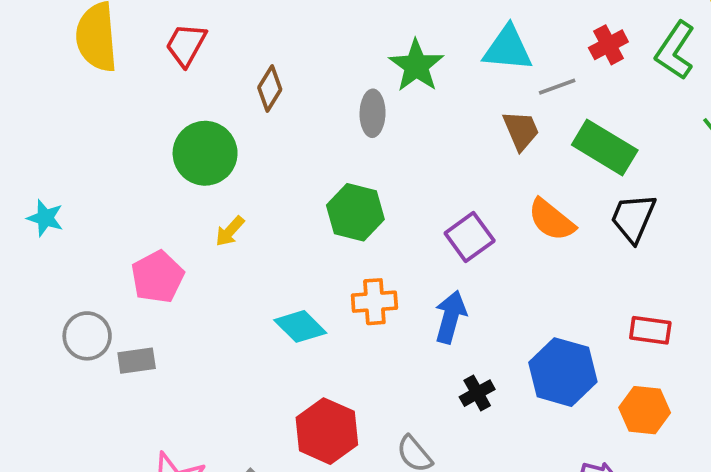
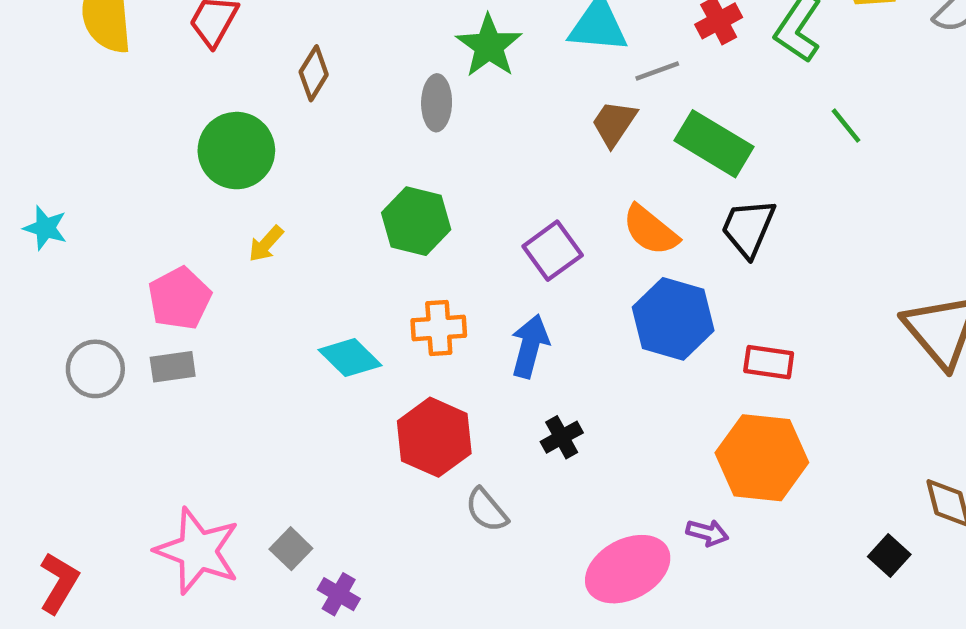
brown trapezoid: (521, 130) -> (614, 123), turned -123
gray rectangle: (137, 361) -> (173, 367), moved
blue hexagon: (563, 372) -> (673, 319), moved
orange hexagon: (645, 410) -> (762, 458), size x1.5
red hexagon: (327, 431) -> (434, 437), moved

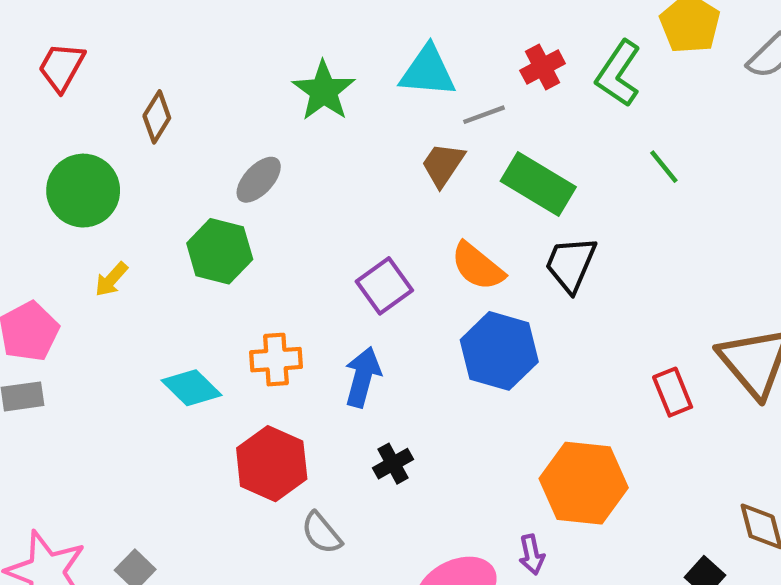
gray ellipse: (437, 103) -> (259, 180), moved, turned 42
green hexagon: (416, 221) -> (220, 251), moved
red rectangle: (769, 362) -> (673, 392), moved, turned 60
purple arrow: (707, 533) -> (532, 555), turned 63

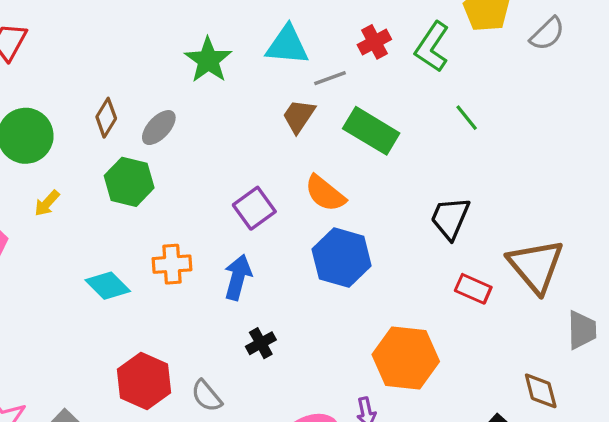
brown diamond: (157, 117) -> (106, 118), moved
black trapezoid: (571, 264) -> (450, 218), moved
red rectangle: (673, 392) -> (473, 289), turned -44
red hexagon: (272, 464) -> (144, 381), moved

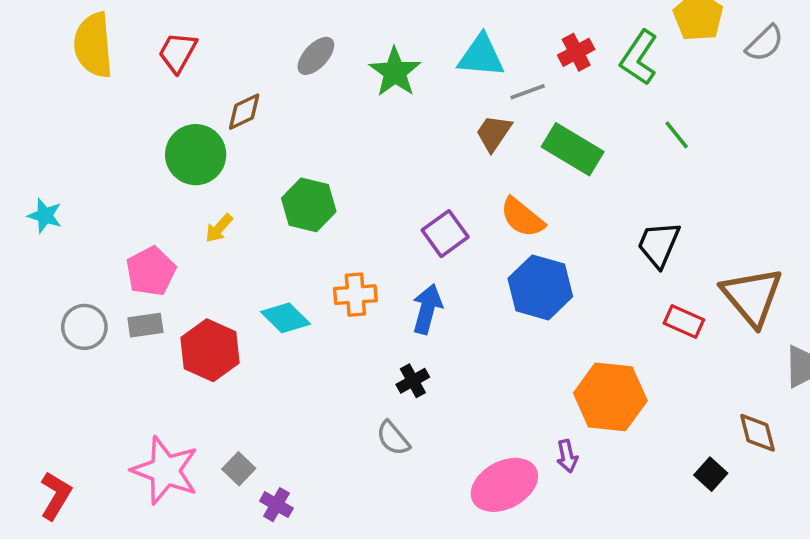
brown diamond: (106, 118) -> (244, 112), moved, turned 33
gray ellipse: (159, 128) -> (316, 56), moved
black cross: (261, 343) -> (413, 381), moved
red hexagon: (144, 381) -> (210, 350), moved

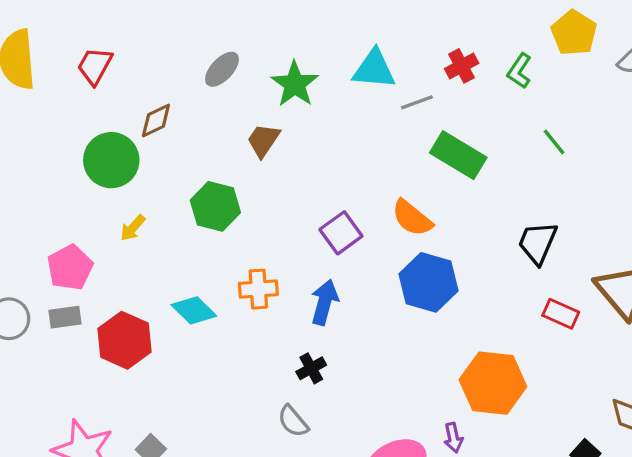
green L-shape: (639, 58) -> (519, 71), size x0.7
brown trapezoid: (494, 133) -> (263, 140), moved

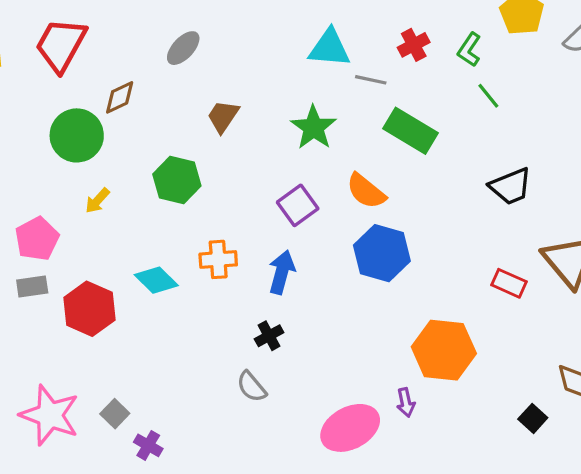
red trapezoid: (95, 66) -> (61, 45), size x1.5
green star: (295, 84) -> (314, 128), moved
gray line: (417, 102) -> (371, 80), turned 32
green line: (554, 142) -> (488, 96), moved
black trapezoid: (538, 243) -> (511, 186), moved, turned -135

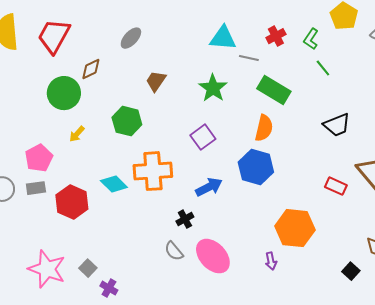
orange semicircle: (366, 191) -> (264, 128), moved, turned -116
orange cross: (218, 259) -> (153, 171), size x1.6
blue arrow: (282, 272) -> (209, 187), moved, turned 48
pink ellipse: (350, 428) -> (213, 256), moved, turned 75

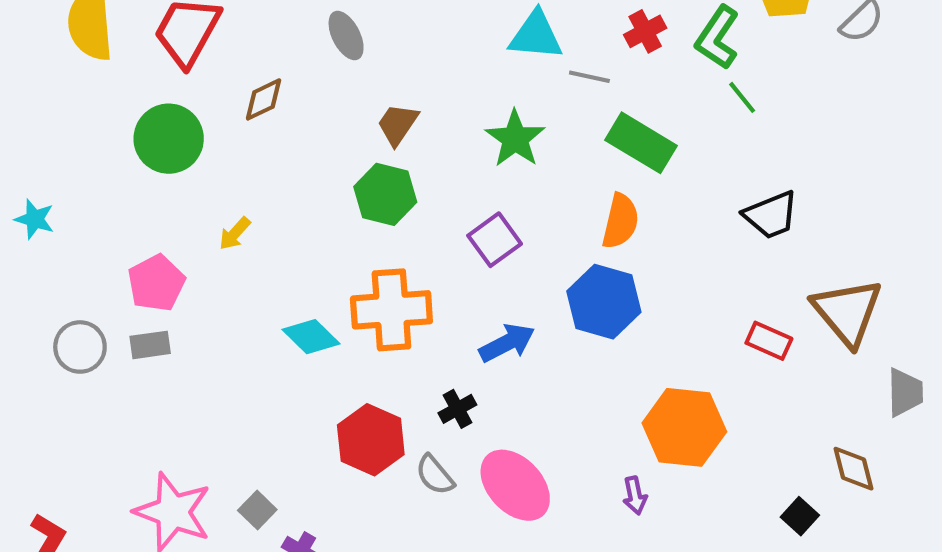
gray ellipse: (131, 38) -> (346, 36), turned -70
green L-shape: (311, 39) -> (717, 38), size x1.4
green circle: (64, 93) -> (169, 139), moved
green hexagon: (127, 121) -> (385, 194), moved
red hexagon: (72, 202) -> (371, 440), moved

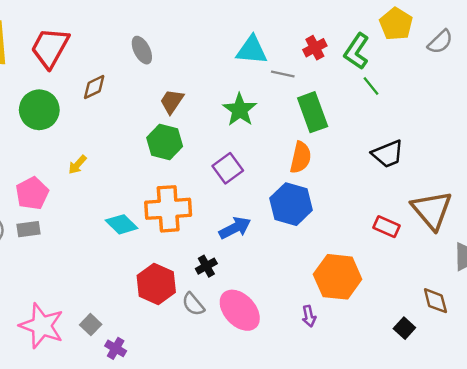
green rectangle: (641, 143) -> (313, 112), turned 39

